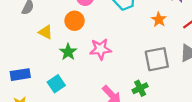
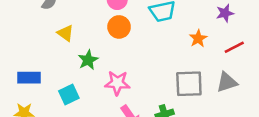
orange circle: (75, 21) -> (119, 27), moved
pink star: (100, 49) -> (117, 83), moved

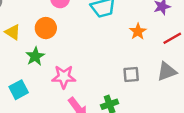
orange circle: (119, 27) -> (46, 28), moved
gray square: (189, 84) -> (131, 74), size x0.6

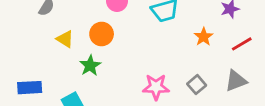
gray square: (131, 74) -> (197, 85), turned -35
pink star: (64, 77) -> (156, 87), moved

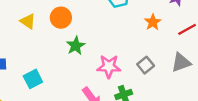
green star: (90, 66) -> (76, 46), moved

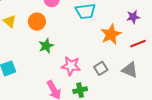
orange star: (153, 22) -> (111, 34), size x1.5
gray triangle: (181, 62) -> (130, 70), turned 36

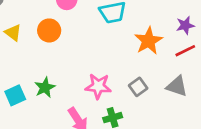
purple star: (133, 17) -> (185, 25), moved
green star: (46, 46) -> (45, 88), moved

